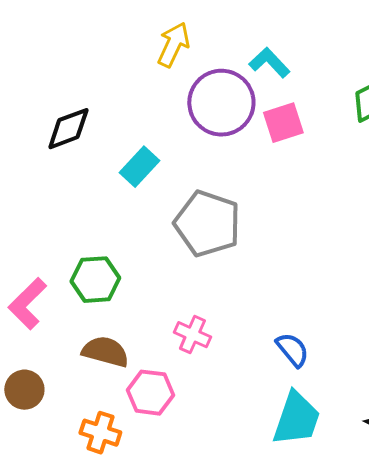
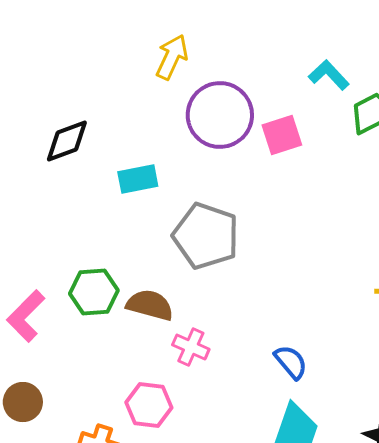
cyan L-shape: (269, 63) -> (329, 75), moved
cyan rectangle: (139, 167) -> (138, 179), turned 36
brown semicircle: (105, 352) -> (150, 305), moved

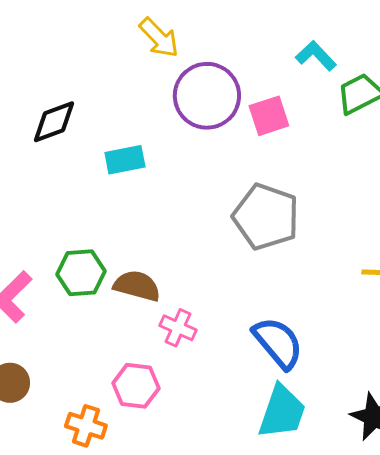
yellow arrow: (172, 57) -> (159, 38), turned 111
gray pentagon: (206, 236) -> (266, 217), moved
blue semicircle: (291, 362) -> (278, 343), size x1.5

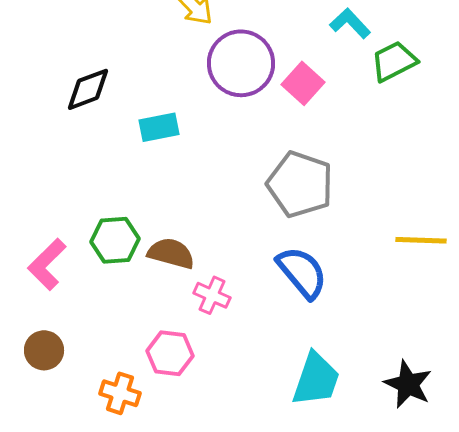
pink square: (269, 116) -> (303, 83), turned -30
blue semicircle: (278, 343) -> (302, 272), moved

